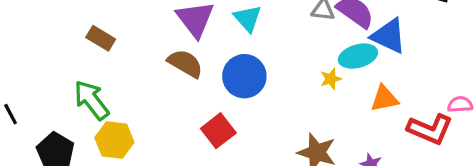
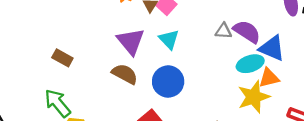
yellow star: (331, 79) -> (254, 97), moved, size x2.0
orange triangle: (384, 99) -> (269, 78), moved

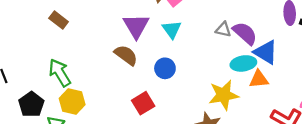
brown rectangle: (62, 58) -> (59, 20), moved
blue circle: (168, 82) -> (165, 68), size x0.7
yellow star: (254, 97) -> (224, 95), moved

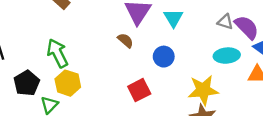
brown semicircle: (126, 55) -> (125, 40), size x0.7
cyan ellipse: (243, 63) -> (227, 56), moved
yellow star: (224, 95) -> (203, 90), moved

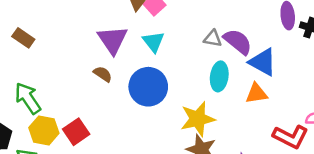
cyan ellipse: (227, 56) -> (219, 76), turned -70
blue circle: (164, 57) -> (148, 87), size x1.6
red square: (139, 90) -> (76, 132), moved

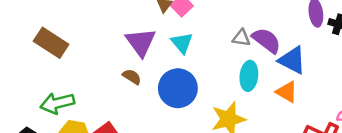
brown rectangle: (23, 38) -> (51, 43), size x1.5
orange triangle: (256, 93) -> (287, 92), turned 40
green arrow: (28, 98) -> (57, 103), turned -68

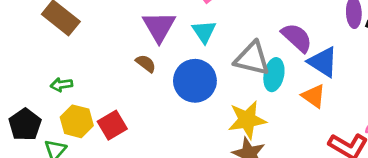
gray triangle: (241, 38) -> (252, 58), moved, size x1.8
green arrow: (57, 103) -> (61, 85), size x0.6

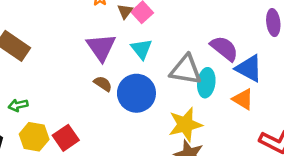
brown semicircle: (146, 63) -> (103, 84), moved

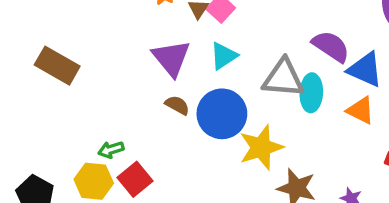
cyan triangle: (141, 49) -> (224, 56), turned 40
green arrow: (18, 105) -> (111, 150), moved
yellow star: (185, 125) -> (261, 147), moved

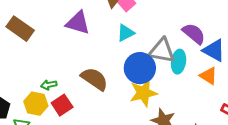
purple triangle: (171, 58) -> (78, 23), moved, turned -40
brown semicircle: (177, 105) -> (94, 79), moved, size x1.8
blue circle: (222, 114) -> (140, 68), moved

